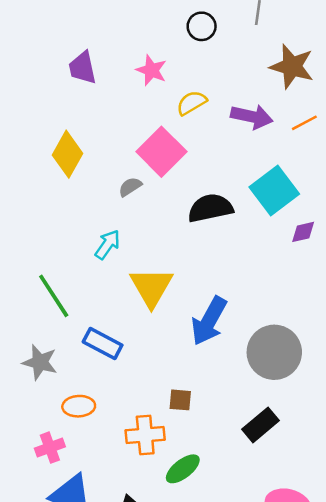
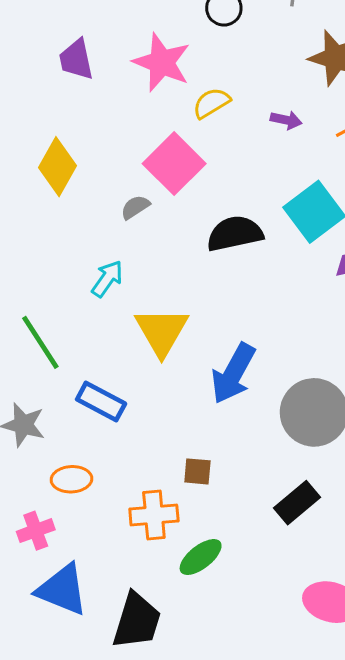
pink star: (151, 70) -> (162, 62), size x1.5
purple arrow: (252, 117) -> (286, 120), size x0.6

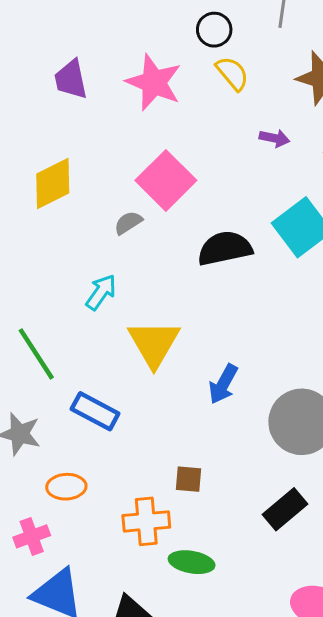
yellow semicircle: (211, 103) -> (232, 73), moved, turned 81
yellow diamond: (58, 167) -> (53, 183), turned 34
blue arrow: (233, 374) -> (223, 384), size x0.7
green ellipse: (201, 557) -> (192, 562), turned 48

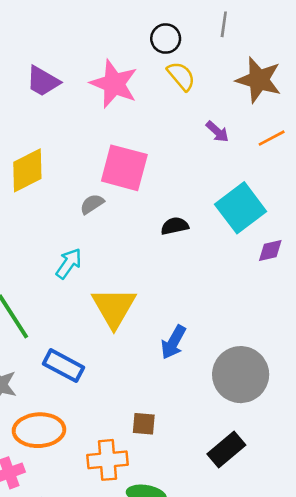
purple trapezoid: (71, 79) -> (43, 81), turned -48
purple arrow: (275, 138) -> (217, 132), turned 30
pink square: (166, 180) -> (124, 168), turned -30
black semicircle: (225, 248) -> (175, 226), size x0.6
orange ellipse: (66, 487) -> (39, 430), size x1.5

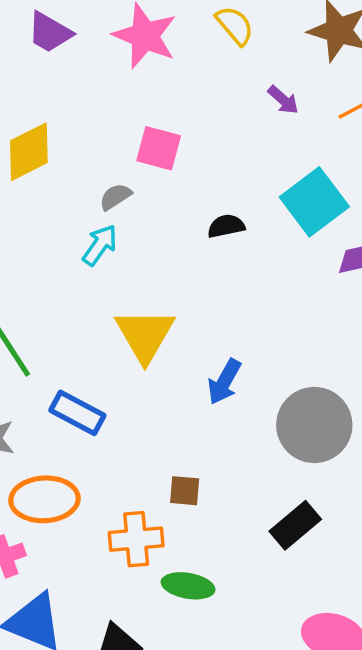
pink square: (124, 168) -> (159, 148), size x0.7
cyan arrow: (69, 263) -> (100, 245), moved

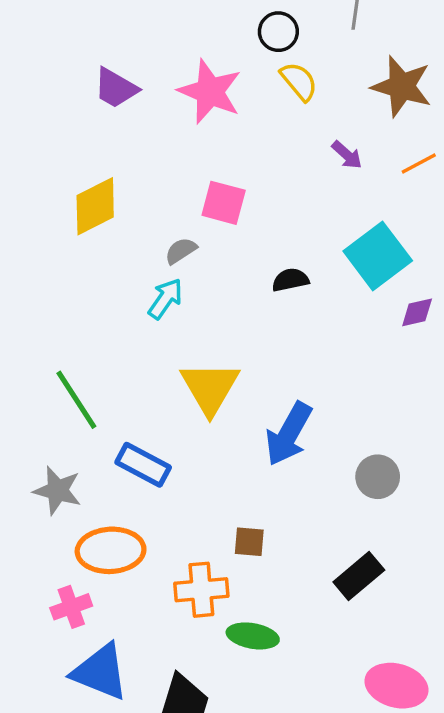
blue arrow: (224, 382) -> (289, 434), size x1.4
gray circle: (314, 425) -> (378, 477), size x0.6

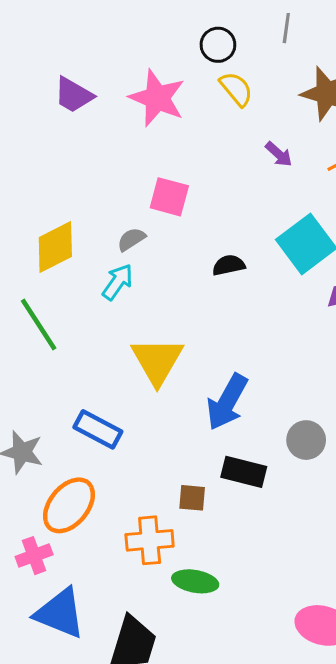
yellow diamond: (95, 206) -> (55, 247), moved
green line: (76, 400) -> (39, 324), moved
orange ellipse: (111, 550) -> (69, 505), turned -48
black rectangle: (359, 576) -> (244, 472), moved, turned 54

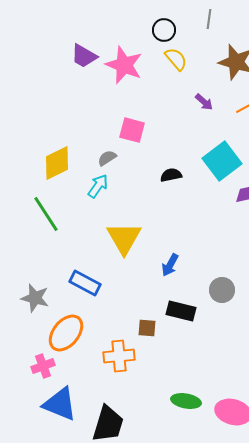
purple trapezoid: (74, 95) -> (84, 56), moved
blue arrow: (227, 402) -> (170, 265), size x0.6
green ellipse: (195, 581) -> (186, 401), moved

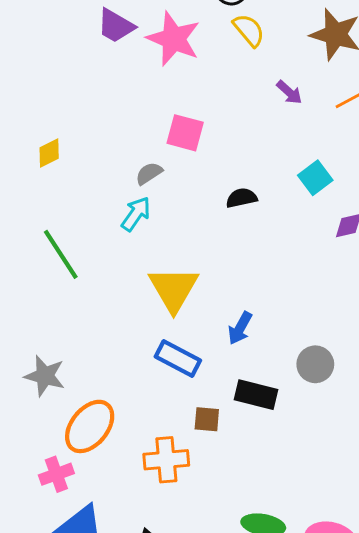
cyan square: (222, 161) -> (315, 178), size x0.6
yellow diamond: (57, 163) -> (49, 153), moved, size x0.6
blue rectangle: (85, 283) -> (178, 358), moved

